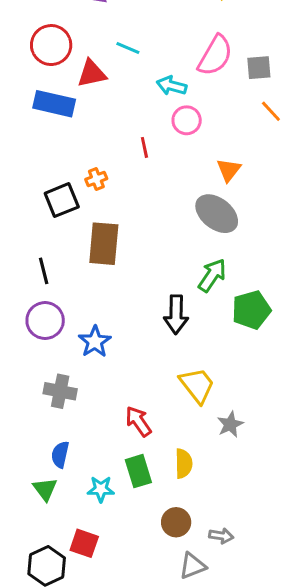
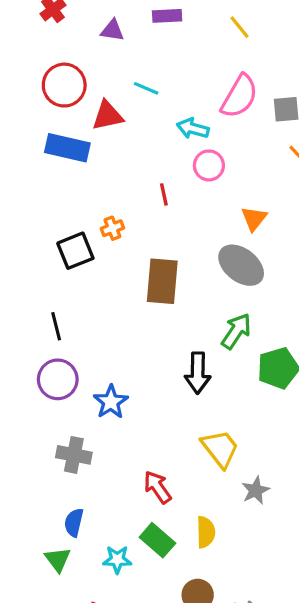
brown rectangle: (104, 244) -> (162, 281), moved
green rectangle: (138, 471) -> (157, 540), turned -32

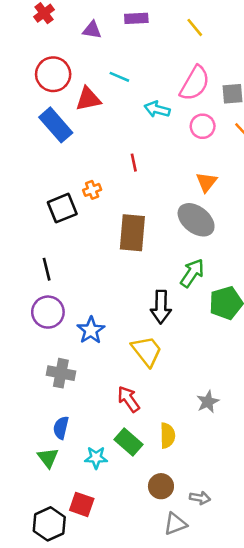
blue rectangle: (67, 148) -> (56, 125), turned 36
pink circle: (209, 165) -> (203, 126), moved
yellow trapezoid: (220, 449) -> (147, 351), moved

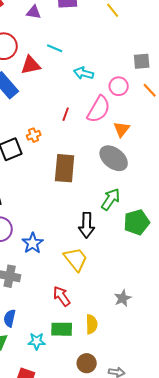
pink semicircle: (195, 83) -> (99, 109), moved
red line: (134, 163) -> (66, 114), turned 32
green rectangle: (128, 442) -> (62, 329), turned -40

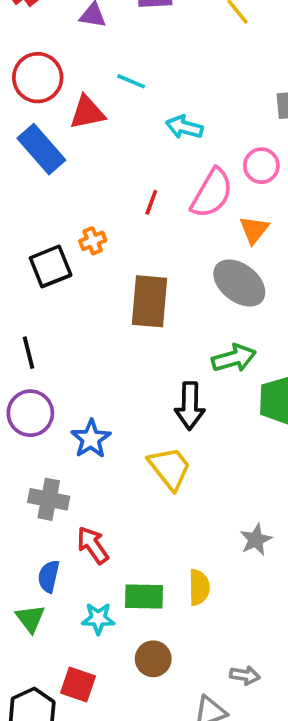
pink circle: (119, 86) -> (261, 166), moved
green arrow: (111, 199) -> (234, 358), turned 40
red arrow: (62, 296) -> (93, 545), moved
brown circle: (87, 363) -> (153, 659), moved

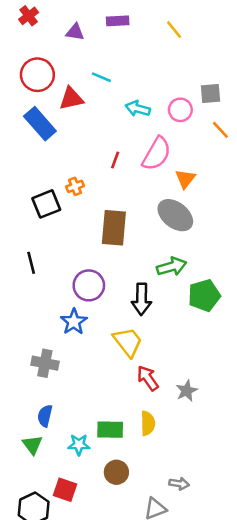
pink circle: (261, 166) -> (180, 110), moved
purple circle: (30, 413) -> (89, 285), moved
red arrow: (93, 545) -> (148, 378), moved

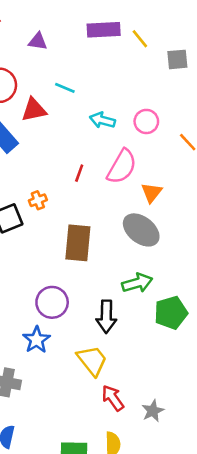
purple rectangle: (118, 21) -> (104, 30), moved, size x1.4
gray square: (210, 94) -> (177, 59), moved

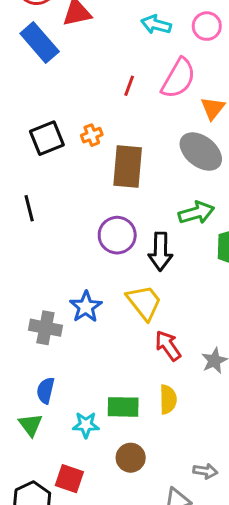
orange cross: (38, 200) -> (92, 135), moved
purple circle: (52, 302) -> (117, 235), moved
blue star: (37, 340) -> (86, 307), moved

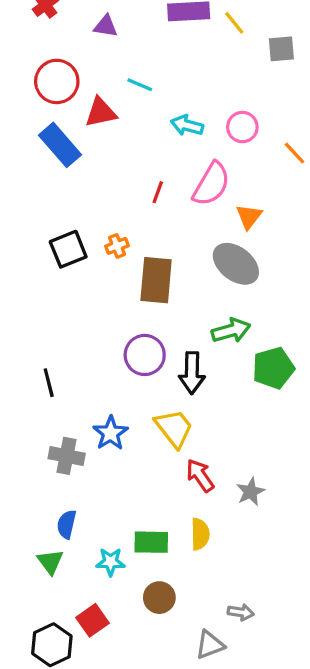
black line: (29, 208) -> (49, 383), moved
red square: (69, 479) -> (93, 620), turned 36

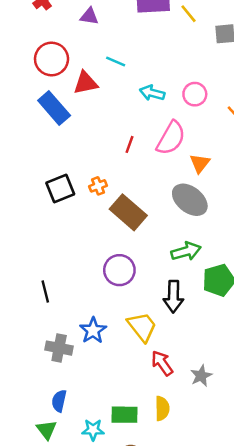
brown rectangle: (156, 280) -> (128, 212), turned -54
black arrow: (192, 373) -> (173, 297), moved

